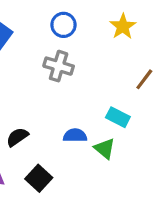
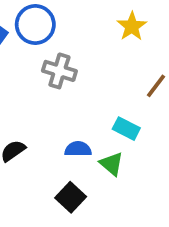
blue circle: (63, 25) -> (35, 24), moved, size x1.4
black square: (39, 178) -> (71, 197), moved

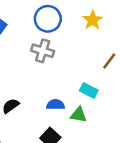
blue circle: (35, 24) -> (48, 19), moved
green triangle: (111, 164) -> (79, 115), turned -30

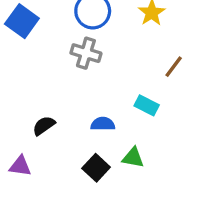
green triangle: (79, 115) -> (133, 158), moved

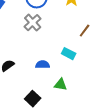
gray cross: (86, 53) -> (33, 23), turned 30
black square: (96, 168) -> (33, 99), moved

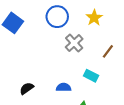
gray cross: (33, 23) -> (74, 43), moved

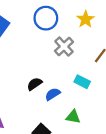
blue semicircle: (64, 87) -> (53, 94), turned -32
black semicircle: (27, 88) -> (35, 84), moved

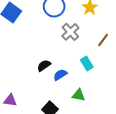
cyan rectangle: (82, 82) -> (87, 64), turned 32

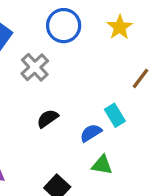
gray cross: (70, 32) -> (35, 67), moved
blue semicircle: (60, 75) -> (91, 133), moved

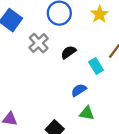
cyan rectangle: (115, 115) -> (96, 66), moved
black semicircle: (48, 119) -> (68, 52), moved

